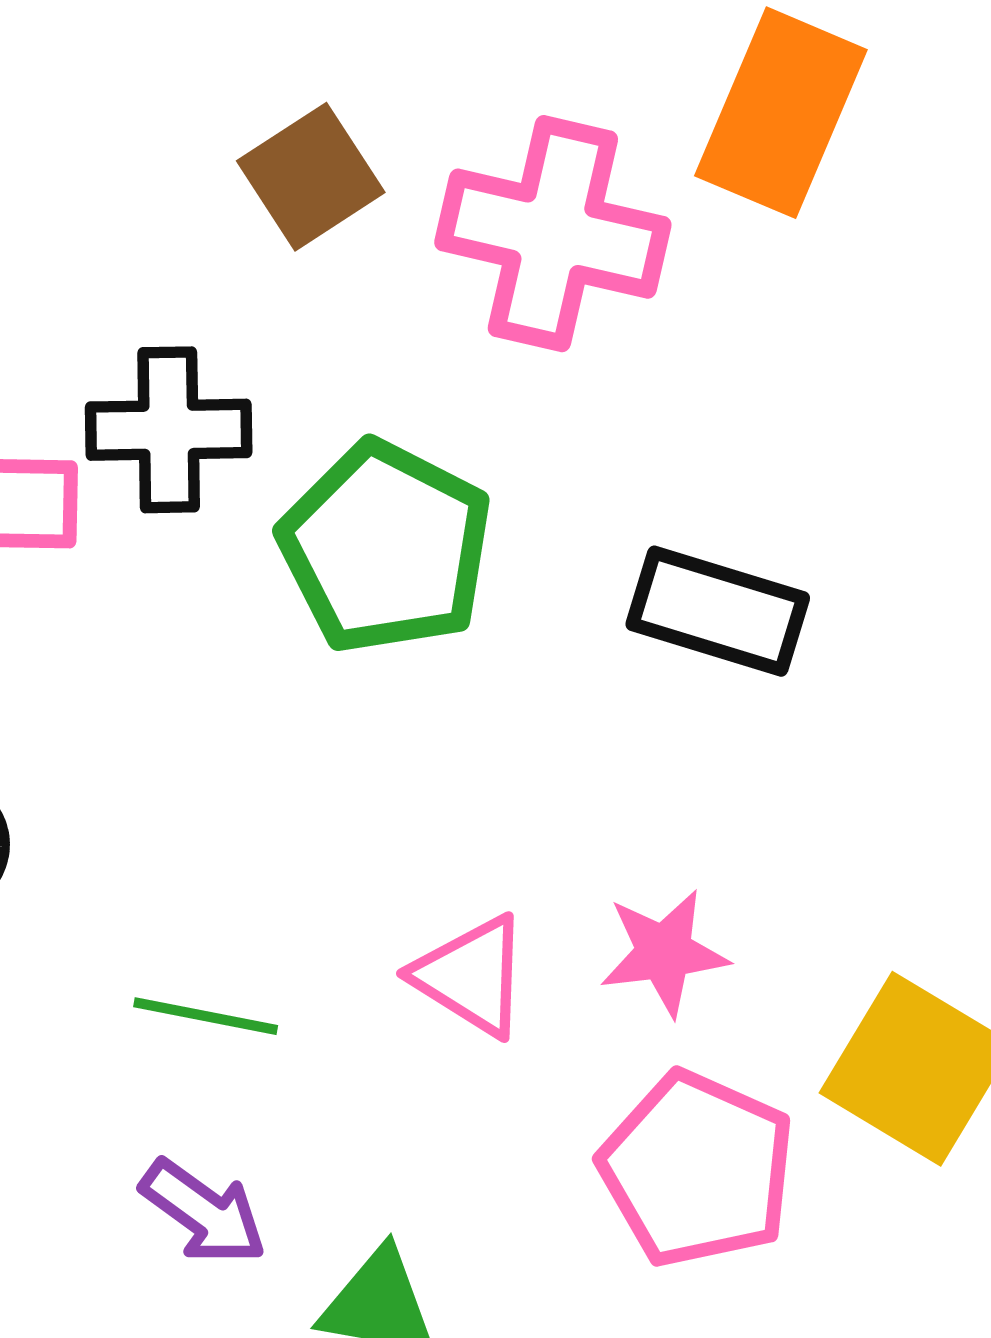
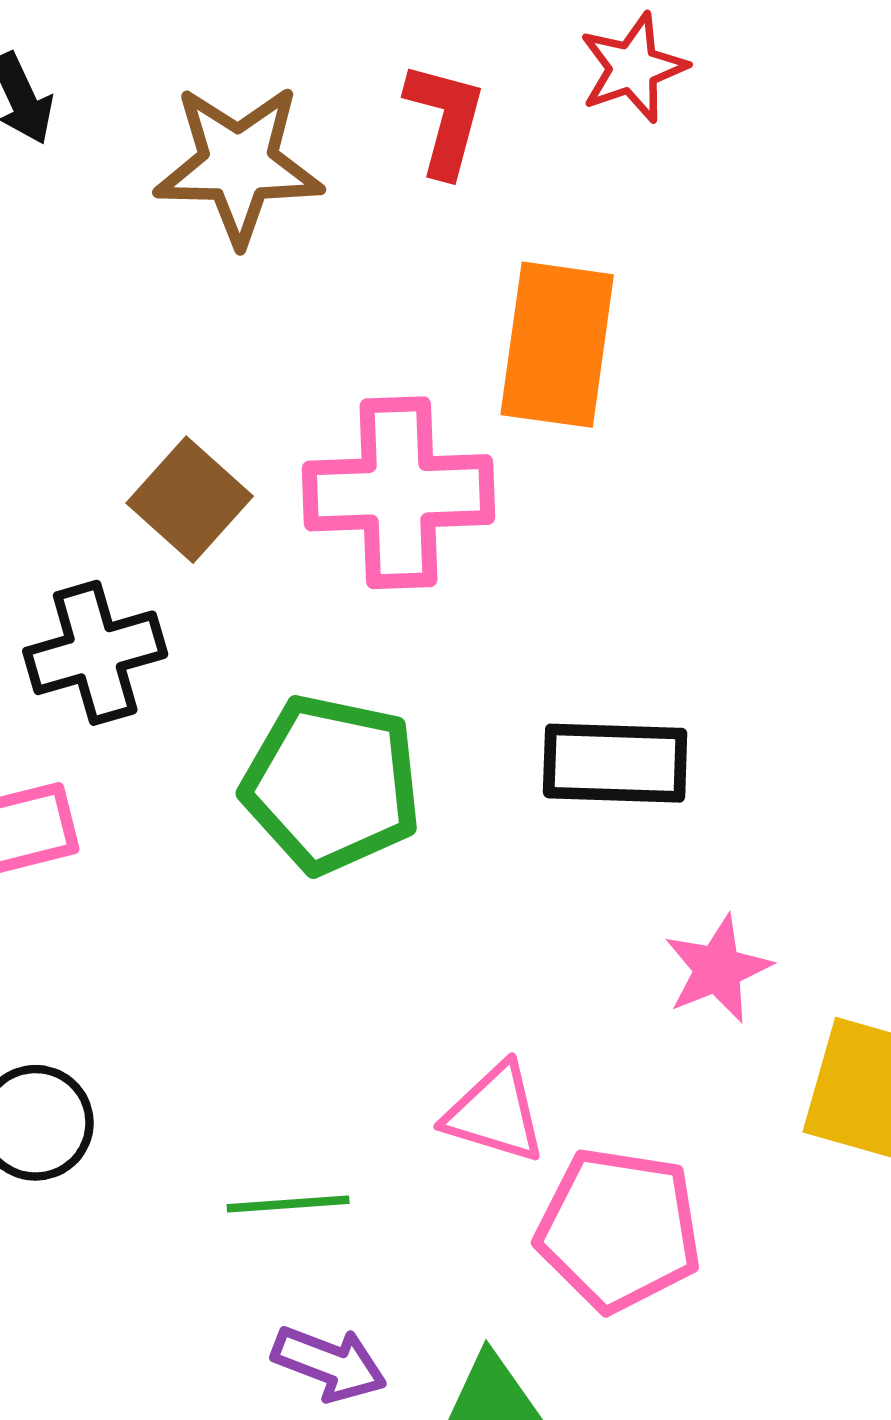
black cross: (169, 430) -> (95, 653), moved
pink star: (664, 953) -> (718, 969), moved
pink pentagon: (697, 1169) -> (619, 1230), moved

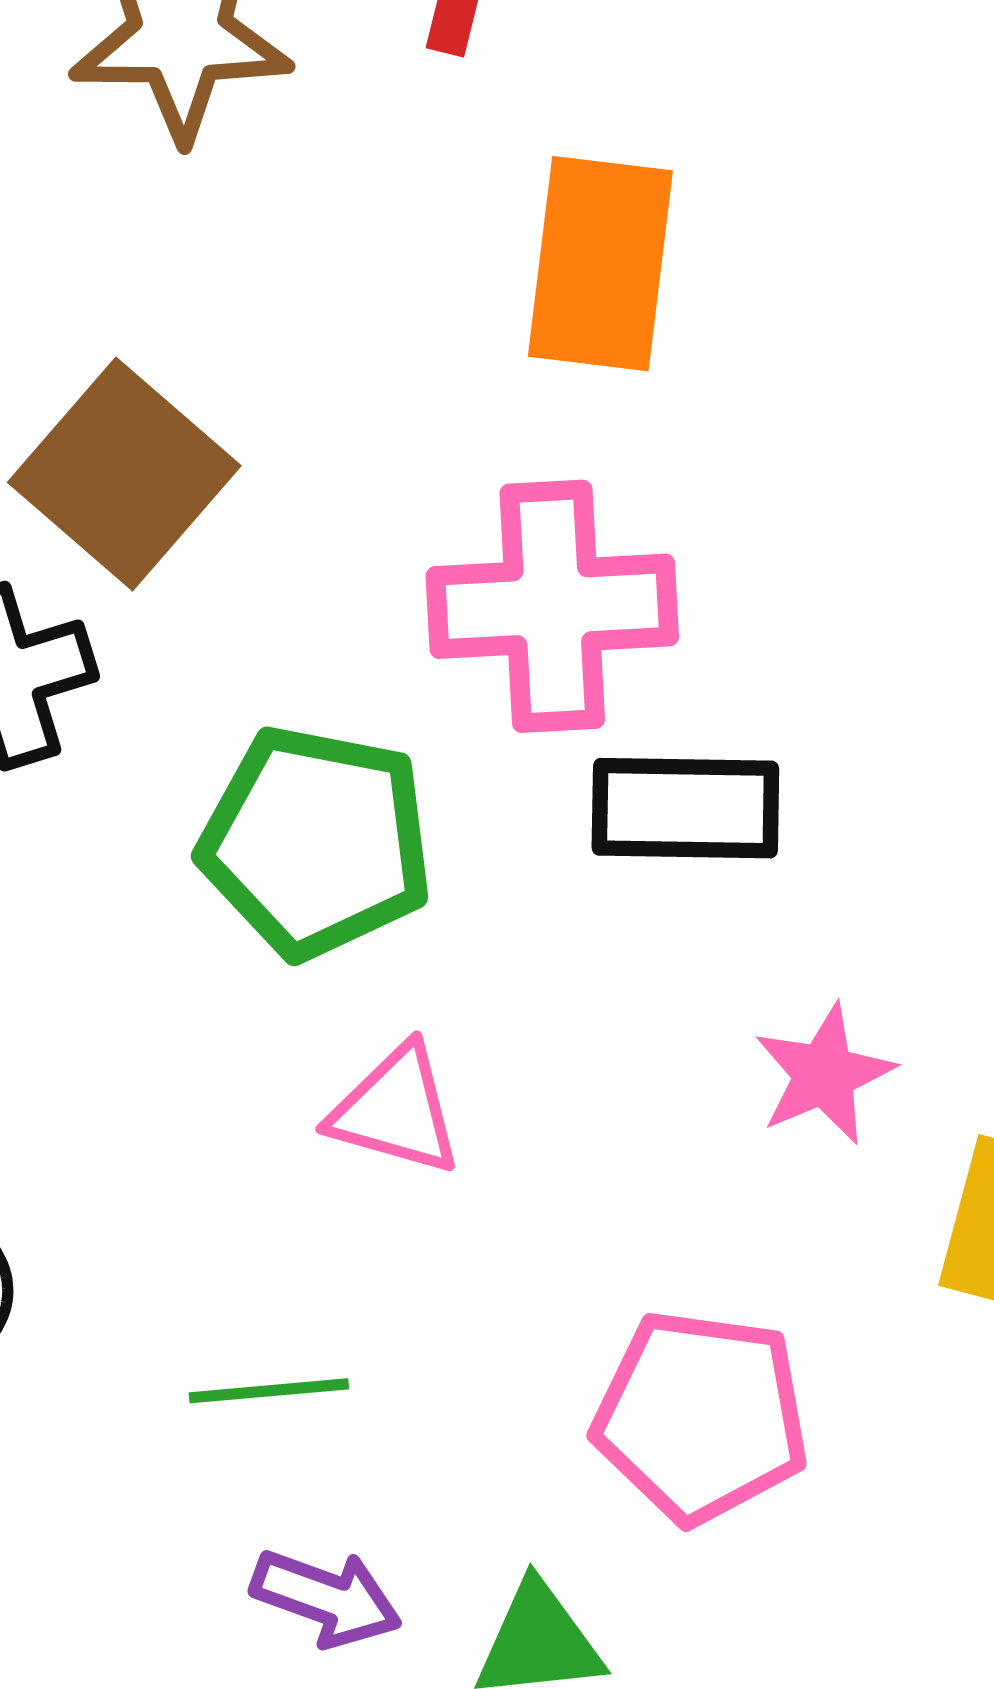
pink cross: (399, 493) -> (552, 606), moved
brown square: (190, 500) -> (124, 474), size x1.4
pink triangle: (495, 1113) -> (396, 1110), moved

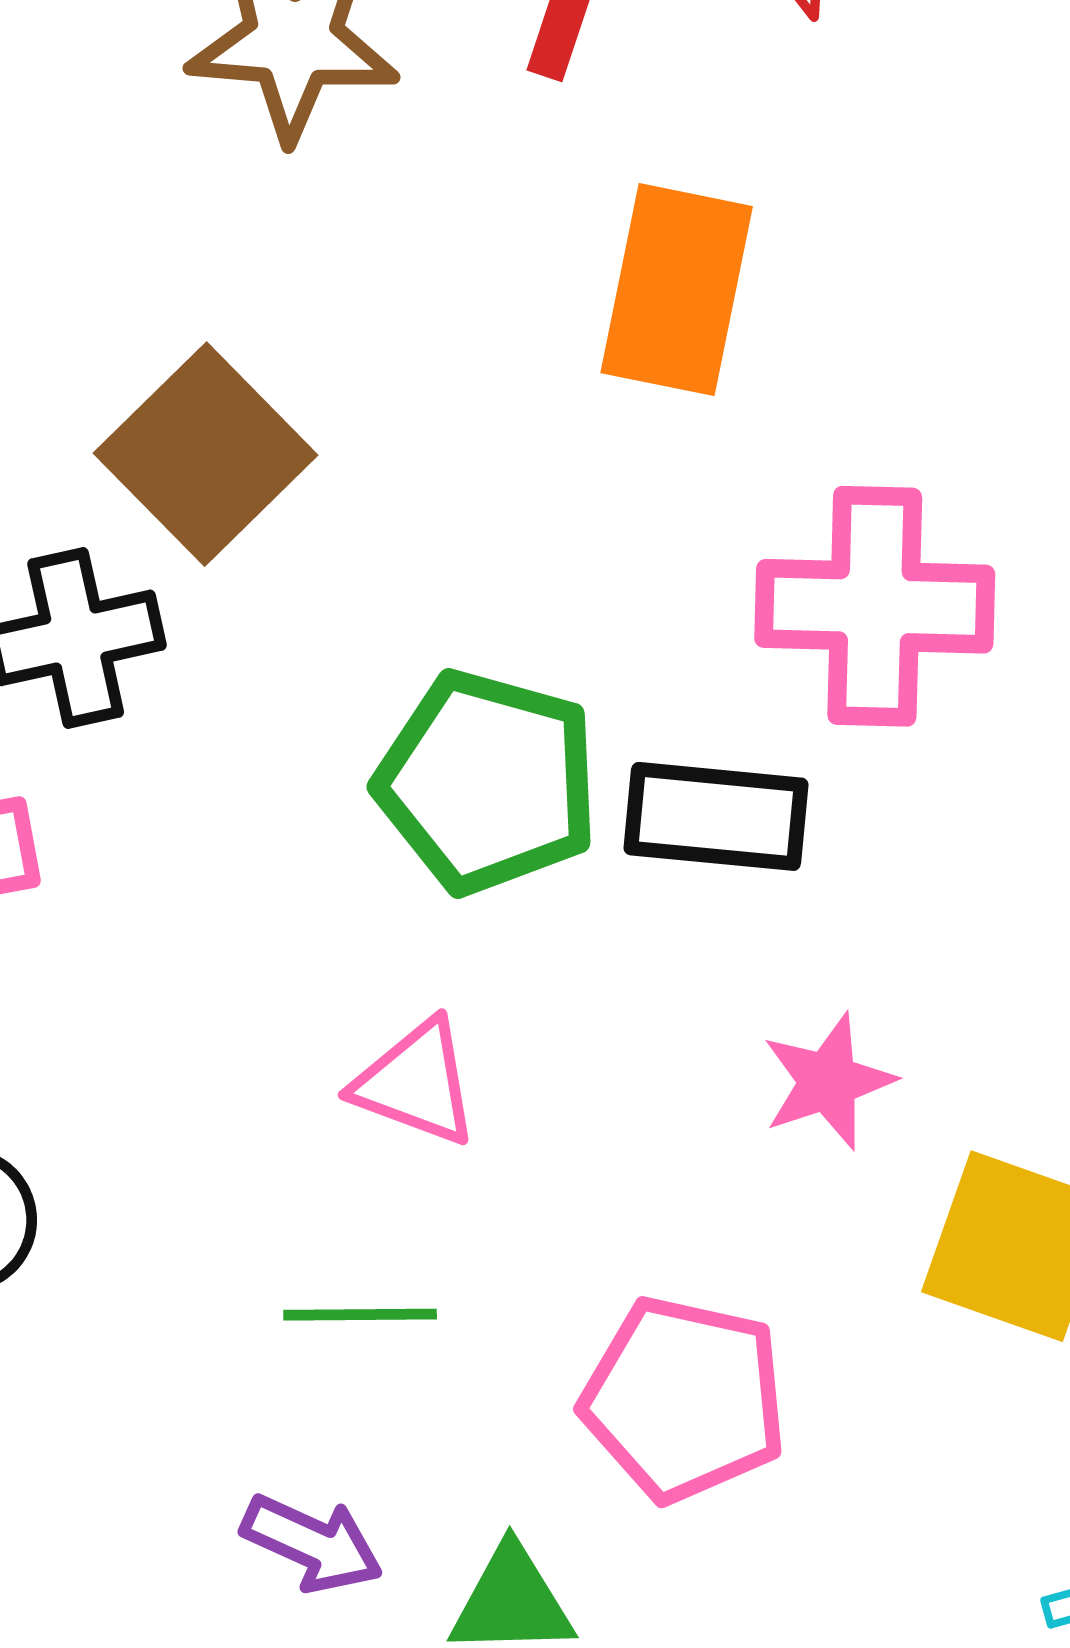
pink cross: (552, 606) -> (875, 606), moved
green pentagon: (316, 842) -> (488, 782), moved
green line: (269, 1391) -> (360, 1315), moved

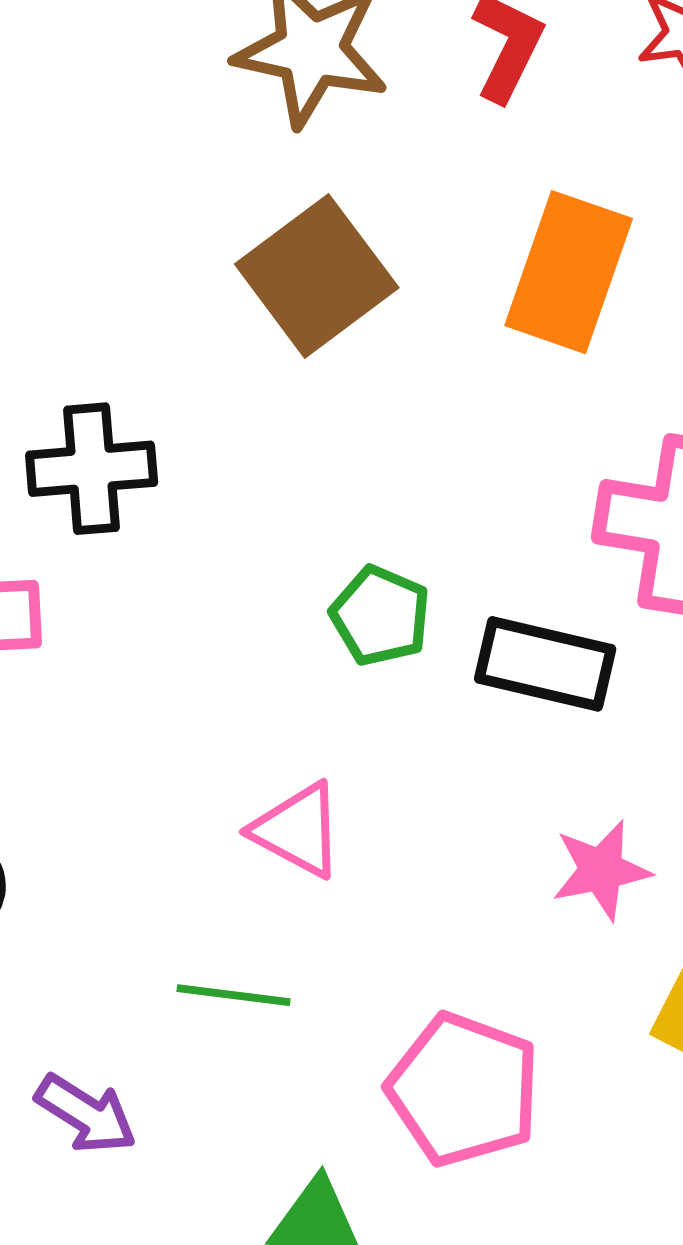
brown square: (206, 454) -> (317, 276), moved
green pentagon: (488, 782) -> (380, 616), size x0.6
purple arrow: (312, 1543) -> (86, 1114), moved

